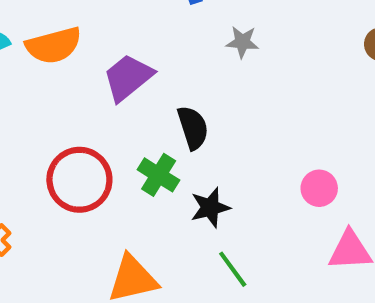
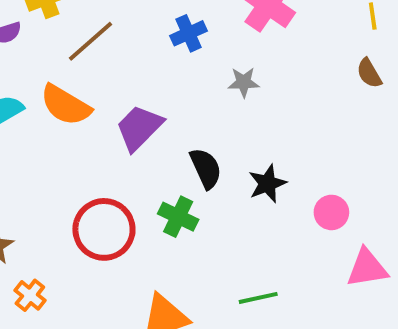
orange semicircle: (54, 45) -> (66, 105), turned 52
black star: (210, 208) -> (267, 184), moved
green line: (233, 269) -> (258, 298), turned -60

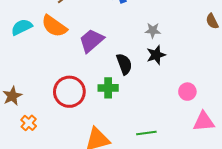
gray star: (244, 82) -> (153, 30), moved
black star: (267, 184) -> (156, 55), moved
green cross: (178, 217) -> (108, 88), turned -30

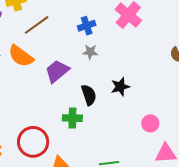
gray star: (153, 30) -> (90, 52), moved
red circle: (69, 92) -> (33, 142), moved

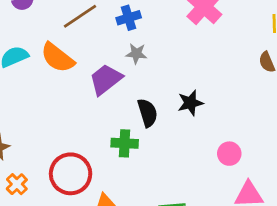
blue cross: (87, 26) -> (129, 18), moved
gray star: (90, 52) -> (136, 54), moved

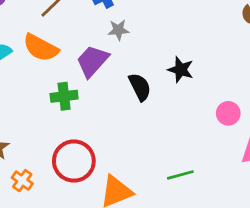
black star: (190, 103) -> (181, 70), turned -30
green cross: (125, 143) -> (64, 96), moved

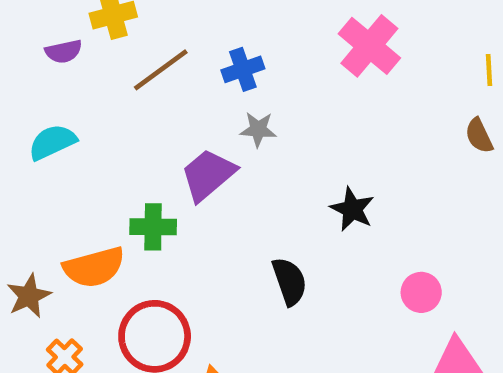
orange semicircle: (41, 48) -> (94, 267), moved, turned -51
black semicircle: (140, 87) -> (289, 281), moved

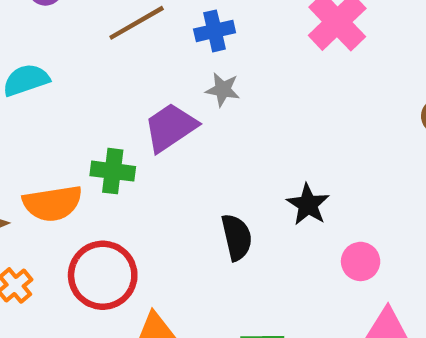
black star: (352, 209) -> (308, 205), moved

